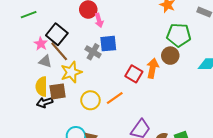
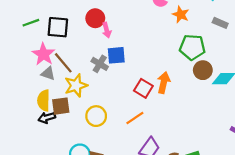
black square: (57, 34) -> (58, 27), moved, turned -35
pink star: (41, 44) -> (44, 54), size x1.5
brown circle: (170, 56) -> (203, 70), moved
orange line: (115, 98) -> (135, 118), moved

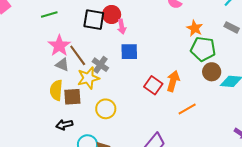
orange star: (181, 15) -> (195, 28), moved
black square: (58, 27) -> (94, 20), moved
gray cross: (100, 64) -> (100, 65), moved
black arrow: (47, 118) -> (64, 125), moved
orange line: (135, 118) -> (187, 109), moved

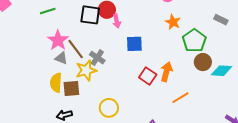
orange star: (195, 28) -> (173, 22), moved
green pentagon: (203, 49) -> (194, 41), turned 30
blue square: (129, 52) -> (134, 44), moved
yellow circle: (106, 109) -> (109, 108), moved

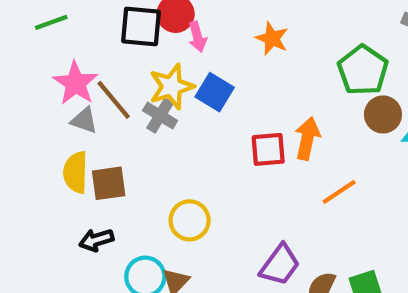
orange star: (173, 22) -> (272, 39), moved
blue square: (134, 44) -> (215, 92), moved, turned 36
yellow star: (86, 70) -> (171, 87), moved
red square: (148, 76) -> (268, 149), turned -36

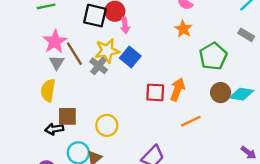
orange star: (272, 39) -> (183, 29), moved
brown circle: (383, 114) -> (221, 93), moved
gray triangle: (84, 120) -> (57, 63), turned 35
brown square: (109, 183) -> (67, 116), moved

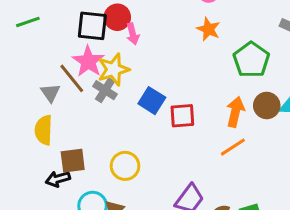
pink star: (55, 42) -> (88, 61), moved
blue square: (130, 57) -> (152, 101), moved
orange arrow: (177, 89) -> (235, 112), moved

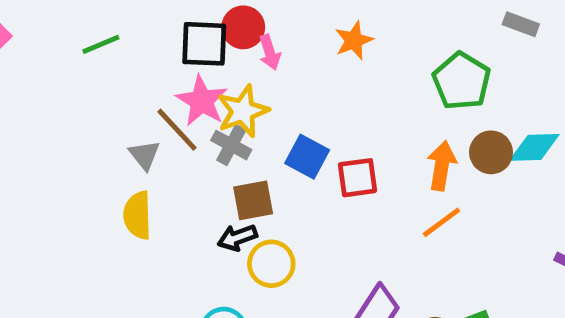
orange star: (208, 29) -> (354, 40), moved, turned 30
brown square: (73, 161) -> (253, 200), moved
black arrow: (58, 179) -> (237, 238), moved

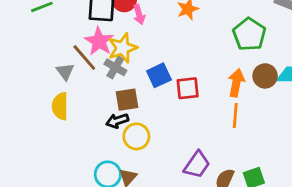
blue square: (307, 157) -> (159, 75), turned 35
orange line: (441, 222) -> (235, 115), turned -50

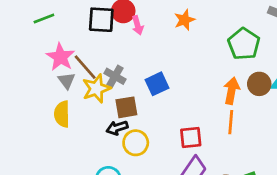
pink star: (99, 41) -> (60, 57), moved
yellow star: (123, 48) -> (96, 89), moved
red square: (188, 88) -> (191, 137), moved

